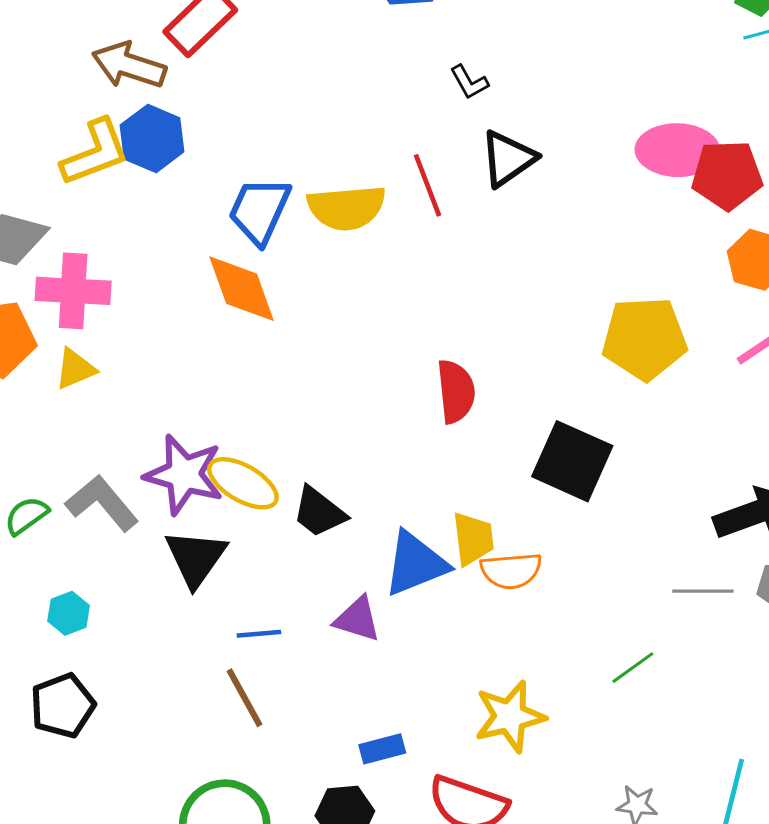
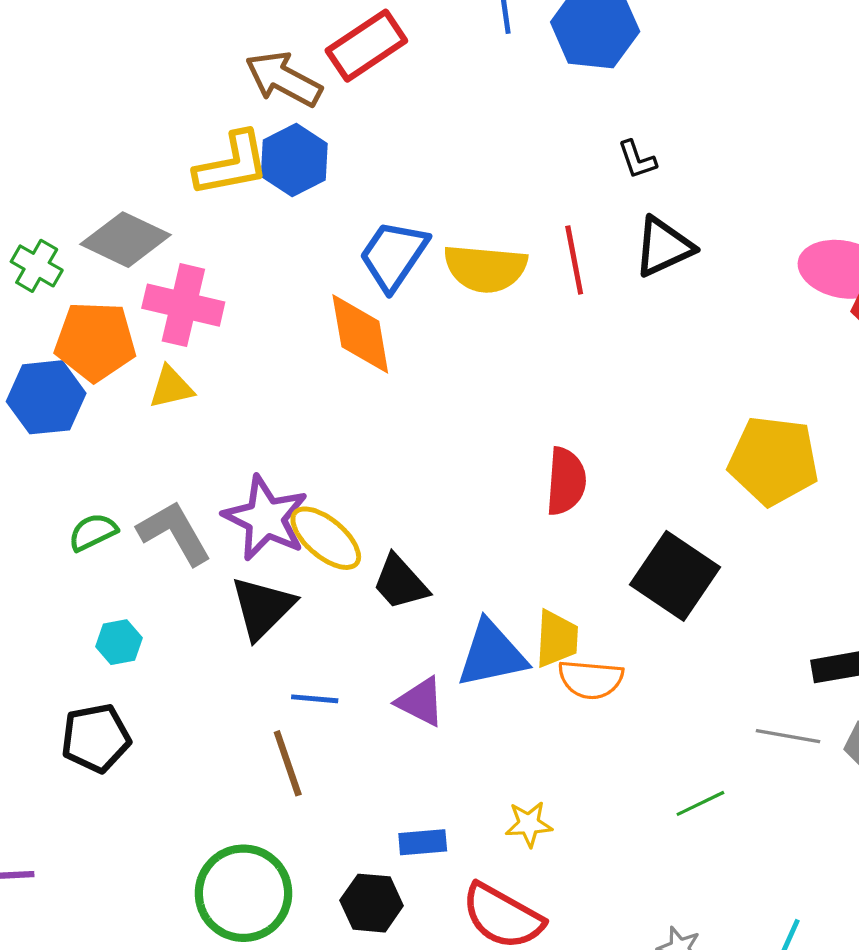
yellow star: (510, 716) -> (529, 824), moved, size x0.6

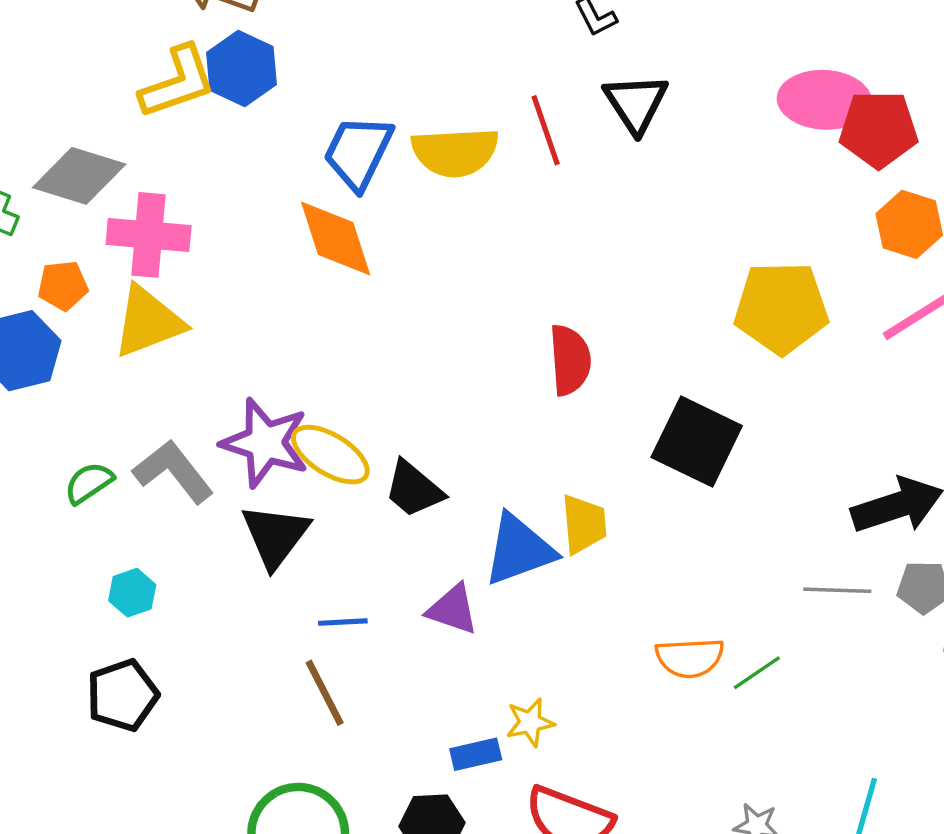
black triangle: (664, 247) -> (636, 103), turned -30
orange pentagon: (95, 341) -> (63, 286), size x0.6
yellow triangle: (171, 387) -> (148, 322), size x1.6
orange semicircle: (591, 679) -> (690, 658), moved
yellow star: (529, 824) -> (530, 722), moved

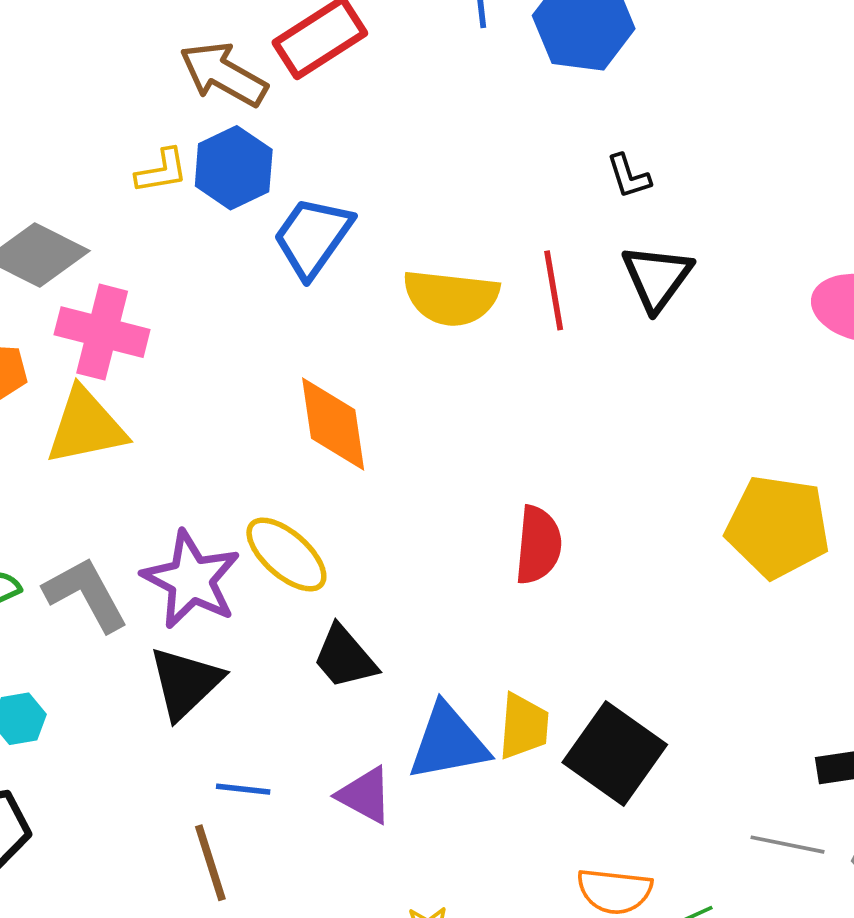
yellow L-shape: (178, 82) -> (162, 171), size x0.6
blue trapezoid: (358, 152) -> (313, 237), moved
orange diamond: (336, 238) -> (333, 424), moved
black square: (697, 442) -> (615, 753), moved
yellow ellipse: (330, 455) -> (286, 555), moved

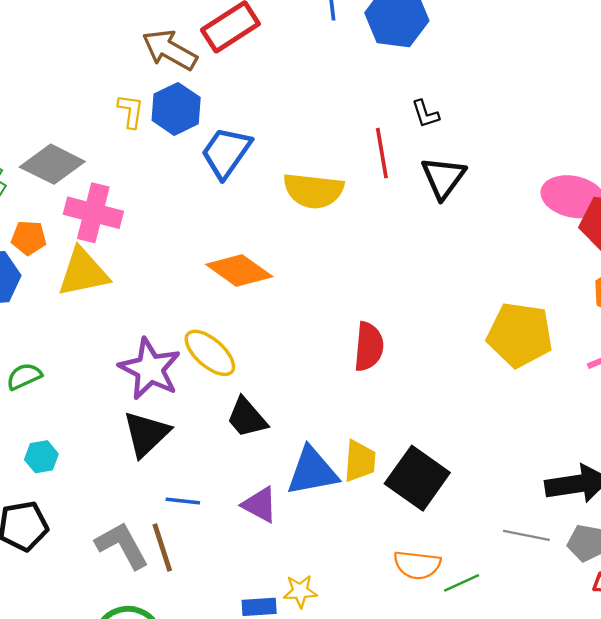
yellow L-shape: (162, 171) -> (131, 111), turned -72
red line: (554, 290) -> (382, 153), moved
orange diamond: (333, 424) -> (239, 270), turned -46
gray L-shape: (86, 594) -> (122, 545), moved

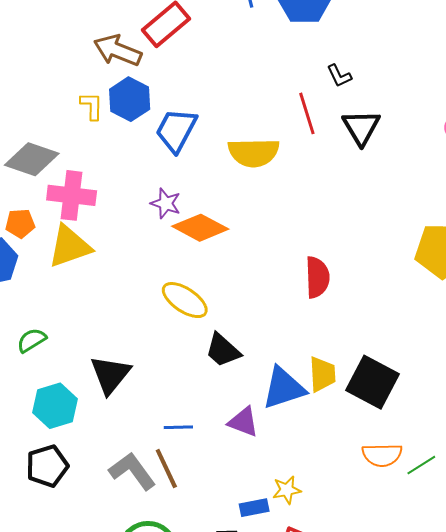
purple star: (150, 369) -> (166, 203), moved, size x0.6
black triangle: (146, 434) -> (110, 375), moved
cyan hexagon: (41, 457) -> (55, 406), size x1.6

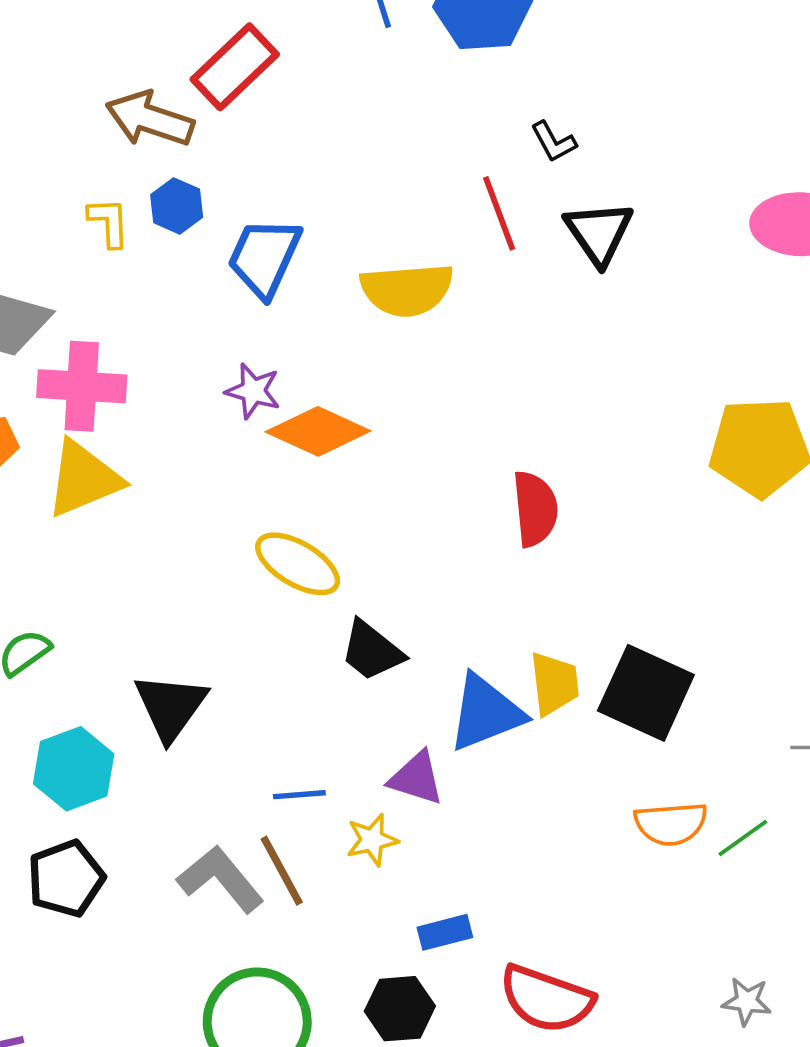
blue hexagon: (130, 99) -> (177, 206), size x0.7
yellow star: (287, 490) -> (372, 840), moved

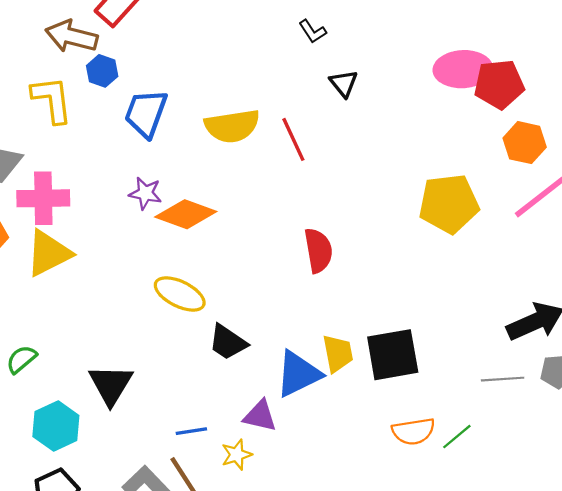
blue hexagon: (177, 206) -> (102, 71), moved
red line: (499, 213) -> (293, 139), moved
yellow L-shape: (109, 222) -> (52, 100), size x1.6
black triangle: (599, 233) -> (344, 83), size x0.7
black square: (646, 693) -> (393, 355), turned -30

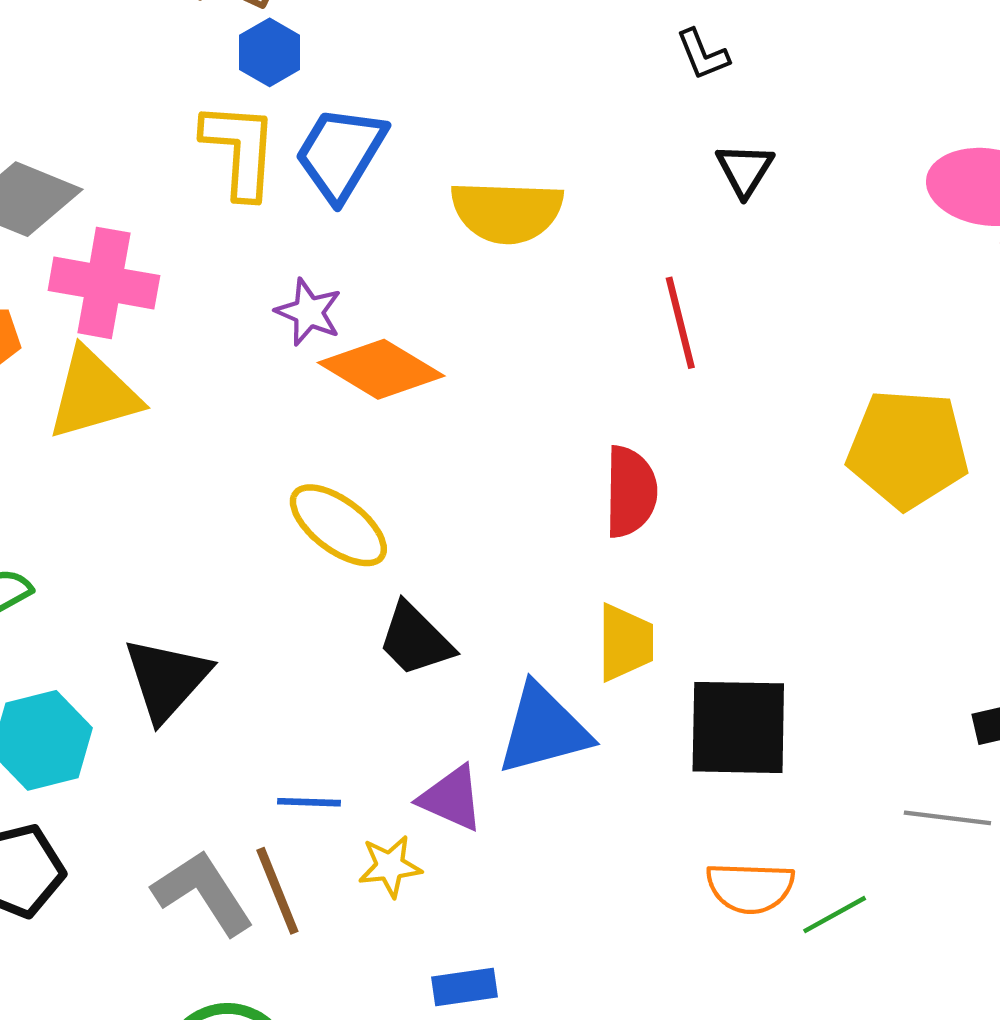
yellow L-shape: (52, 100) -> (240, 150), moved
red line: (293, 139) -> (680, 323), moved
yellow trapezoid: (338, 353) -> (625, 643), moved

